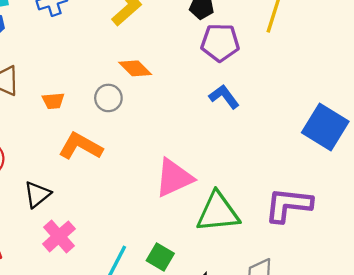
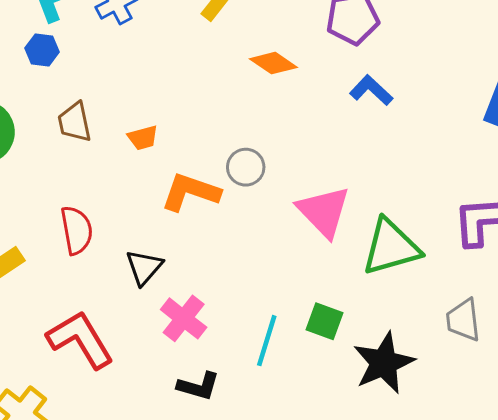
orange diamond: (135, 68) -> (273, 63), moved
gray circle: (108, 98) -> (246, 167), moved
pink triangle: (174, 178) -> (324, 212), turned -39

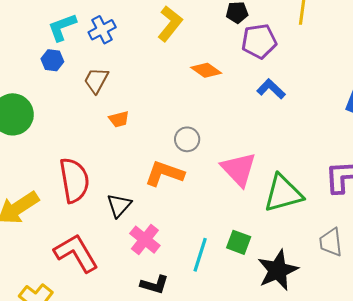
brown trapezoid: (74, 122) -> (96, 80), moved, turned 40
orange L-shape: (191, 192) -> (164, 173), moved
red semicircle: (77, 230) -> (74, 180), size x1.4

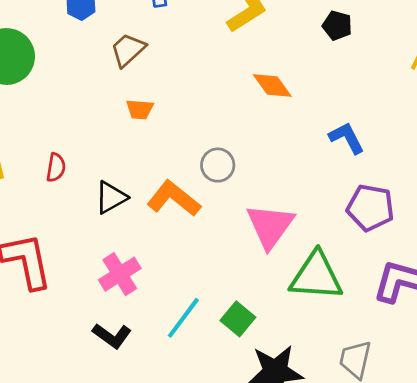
purple pentagon: (259, 41) -> (370, 208), moved
red semicircle: (74, 180) -> (56, 167), size x0.5
black triangle: (119, 205) -> (111, 197), moved

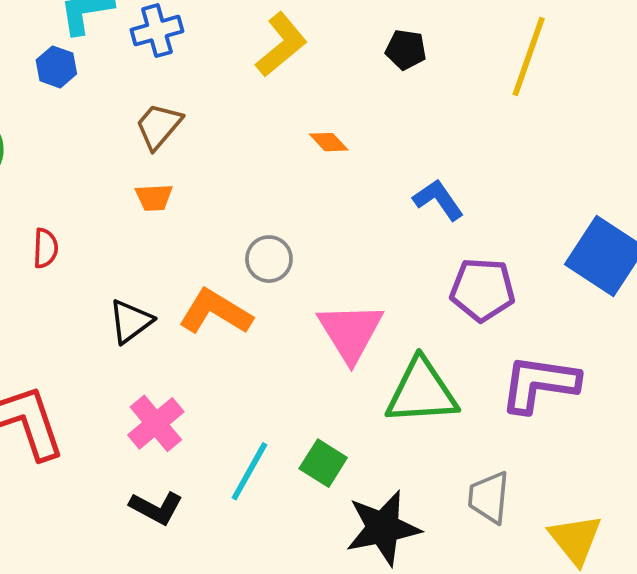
brown trapezoid: (128, 50) -> (159, 126), moved
orange diamond: (272, 86) -> (329, 142), size x0.7
red semicircle: (56, 167) -> (45, 248), moved

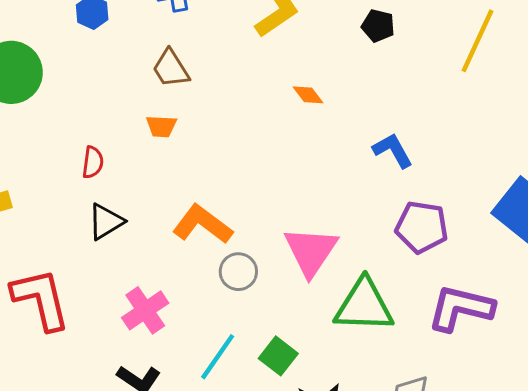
brown trapezoid: (159, 126) -> (171, 69), turned -78
red semicircle: (45, 248) -> (93, 162), moved
gray circle: (269, 259) -> (238, 272), moved
black triangle: (131, 321) -> (106, 222), moved

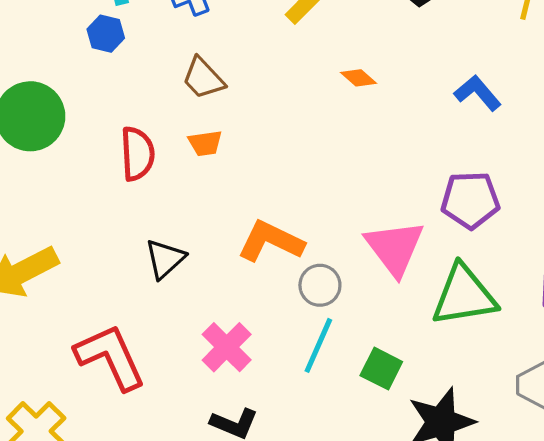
blue L-shape: (393, 150) -> (478, 93), moved
red semicircle: (93, 162) -> (137, 154), moved, size x1.5
purple pentagon: (422, 227) -> (470, 200), moved
cyan line: (218, 357) -> (318, 345), moved

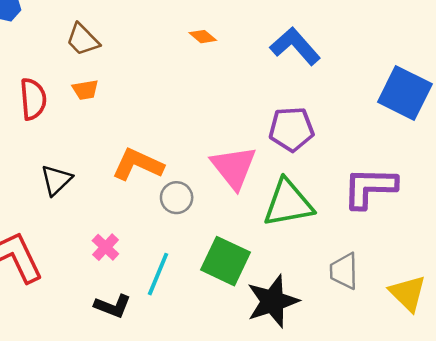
blue L-shape: (478, 93) -> (295, 46), size x1.4
cyan line: (318, 345) -> (158, 274), moved
pink cross: (227, 347) -> (105, 247), size x0.7
green square: (381, 369) -> (225, 261), size x1.5

